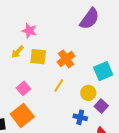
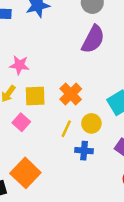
pink square: (23, 88) -> (21, 122), moved
yellow circle: (88, 93) -> (91, 123), moved
blue cross: (80, 117) -> (84, 151), moved

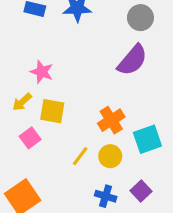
orange cross: (71, 94) -> (111, 120), moved
blue cross: (84, 151) -> (106, 196), moved

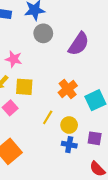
gray circle: (140, 18) -> (43, 33), moved
yellow circle: (110, 156) -> (69, 125), moved
purple square: (141, 191) -> (95, 138), turned -32

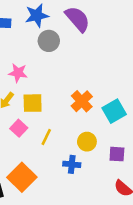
purple semicircle: (79, 44) -> (78, 19), moved, turned -70
yellow line: (48, 117) -> (46, 137), moved
blue cross: (69, 145) -> (72, 164), moved

